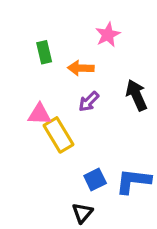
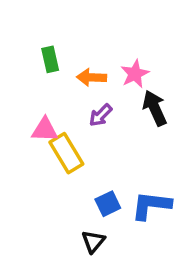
pink star: (108, 35) -> (135, 74), moved

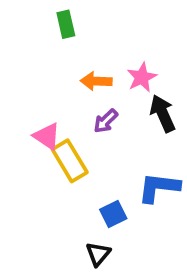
green rectangle: (50, 59) -> (66, 24), moved
pink triangle: (45, 130) -> (47, 136), turned 32
blue L-shape: (151, 205) -> (159, 187), moved

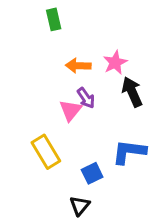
purple arrow: (106, 121) -> (86, 98), turned -80
pink triangle: (47, 136) -> (71, 110), moved, turned 35
yellow rectangle: (70, 161) -> (46, 152), moved

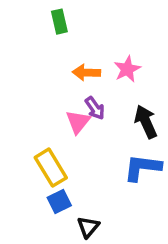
black arrow: (132, 92) -> (146, 122), moved
blue square: (92, 173) -> (59, 202), moved

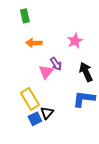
green rectangle: (59, 22) -> (25, 16), moved
orange arrow: (86, 72) -> (34, 43), moved
black triangle: (88, 227) -> (47, 113), moved

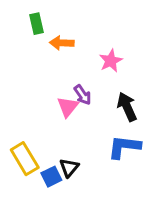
orange arrow: (34, 43) -> (62, 43), moved
yellow rectangle: (30, 99) -> (25, 159), moved

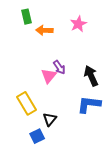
pink star: (111, 61) -> (78, 24), moved
yellow rectangle: (25, 159) -> (26, 103), moved
blue square: (51, 177) -> (37, 136), moved

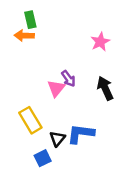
pink star: (78, 24) -> (100, 42), moved
orange arrow: (44, 30) -> (24, 36), moved
blue L-shape: (89, 104) -> (81, 134), moved

